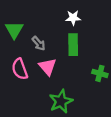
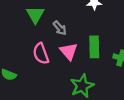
green rectangle: (73, 45) -> (94, 47), moved

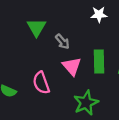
pink semicircle: (41, 54) -> (41, 83), moved

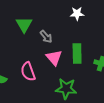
green star: (86, 103) -> (66, 89), turned 30

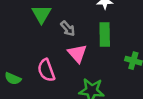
green rectangle: (77, 54) -> (105, 34), moved

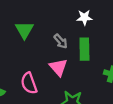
gray arrow: (68, 28) -> (61, 41), moved

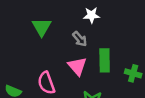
white star: (84, 17) -> (92, 15), moved
green rectangle: (84, 49) -> (105, 60), moved

